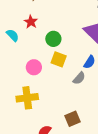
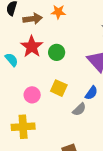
red star: (31, 22) -> (32, 47), size x1.5
green circle: (53, 39) -> (57, 52), moved

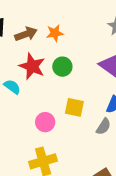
orange star: (58, 12) -> (55, 33), moved

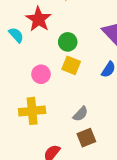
green circle: (62, 67) -> (68, 42), moved
gray semicircle: (103, 127) -> (80, 114), moved

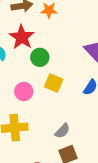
green circle: (68, 42) -> (40, 57), moved

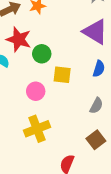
gray semicircle: (62, 131) -> (96, 106), moved

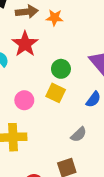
green circle: (42, 54) -> (61, 69), moved

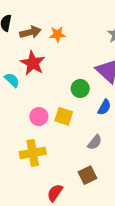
green circle: (61, 69) -> (80, 89), moved
yellow square: (56, 93) -> (64, 116), moved

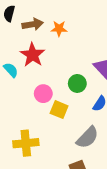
pink circle: (39, 117) -> (43, 94), moved
gray semicircle: (95, 142) -> (87, 137), size x1.5

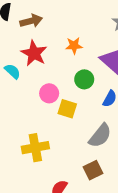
orange star: (59, 29) -> (74, 46), moved

